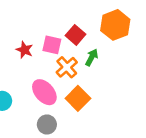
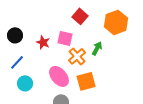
red square: (75, 35) -> (80, 16), moved
orange square: (78, 98) -> (86, 81), turned 30

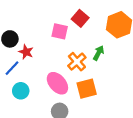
pink square: (65, 38) -> (60, 31), moved
red star: (43, 42) -> (26, 52), moved

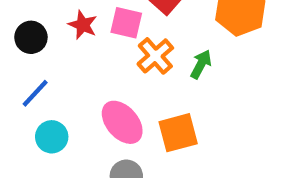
red star: (26, 52) -> (83, 25), moved
orange cross: (77, 62) -> (155, 56), moved

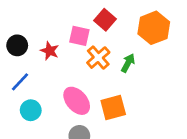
red star: (83, 25) -> (50, 51), moved

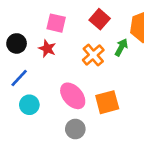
pink square: (79, 36) -> (56, 23), moved
green arrow: (128, 63) -> (121, 47), moved

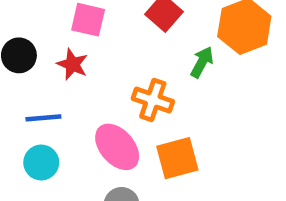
orange cross: (93, 55) -> (153, 100), moved, turned -30
blue line: (19, 78) -> (43, 118), moved, turned 42

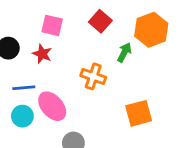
pink ellipse: (117, 147) -> (52, 106), moved
orange square: (177, 158) -> (139, 113), moved

